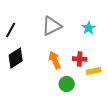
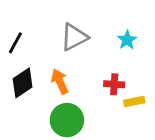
orange arrow: (55, 60) -> (60, 81), moved
green circle: (67, 84) -> (67, 120), moved, size x1.5

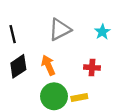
black line: (15, 43) -> (13, 34), turned -42
yellow rectangle: (134, 101) -> (79, 97), moved

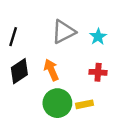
cyan star: (102, 32) -> (98, 37), moved
black line: (13, 34) -> (13, 37), turned 30

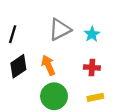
yellow rectangle: (84, 104) -> (95, 97), moved

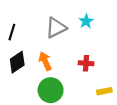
cyan star: (92, 34) -> (86, 21), moved
yellow rectangle: (95, 97) -> (104, 91), moved

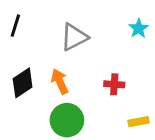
cyan star: (86, 21) -> (139, 28), moved
black line: (12, 32) -> (15, 26), moved

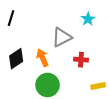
cyan star: (139, 28) -> (88, 19), moved
gray triangle: (74, 37) -> (62, 37), moved

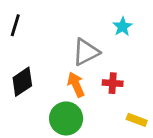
orange arrow: (42, 58) -> (76, 85), moved
yellow rectangle: (98, 86) -> (137, 120), turned 32

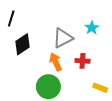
cyan star: (123, 27) -> (92, 28), moved
black diamond: (22, 82) -> (23, 44), moved

